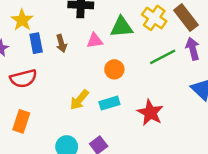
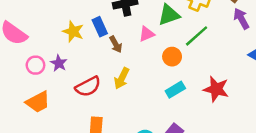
blue rectangle: (36, 43) -> (100, 27), moved
green line: (163, 57) -> (197, 36), moved
yellow arrow: (79, 100) -> (122, 78), moved

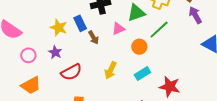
purple star: (59, 63) -> (55, 52), moved
yellow arrow: (122, 78) -> (111, 70), moved
red star: (216, 89) -> (170, 87), moved

